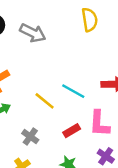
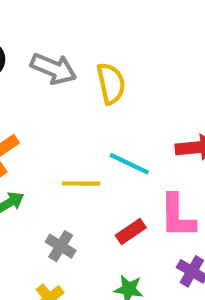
yellow semicircle: (90, 20) -> (111, 84), moved
yellow line: (45, 101) -> (81, 184), turned -35

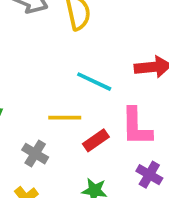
yellow line: (81, 184) -> (65, 118), moved

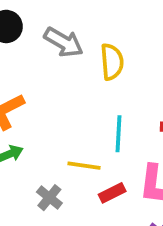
cyan line: (94, 82) -> (119, 134), turned 60

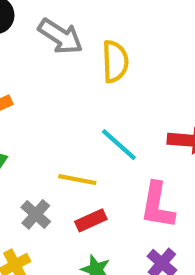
cyan line: (119, 134) -> (119, 145), turned -54
red rectangle: (112, 193) -> (91, 220), moved

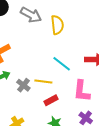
gray cross: (36, 214) -> (23, 85), moved

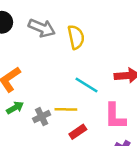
gray cross: (23, 85) -> (42, 117), turned 32

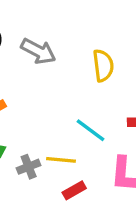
yellow semicircle: (76, 37) -> (103, 65), moved

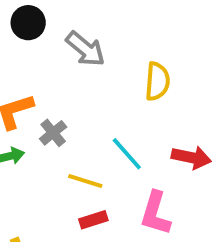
gray cross: (29, 167) -> (53, 133), moved, turned -30

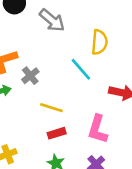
cyan line: (127, 154) -> (81, 69), moved

